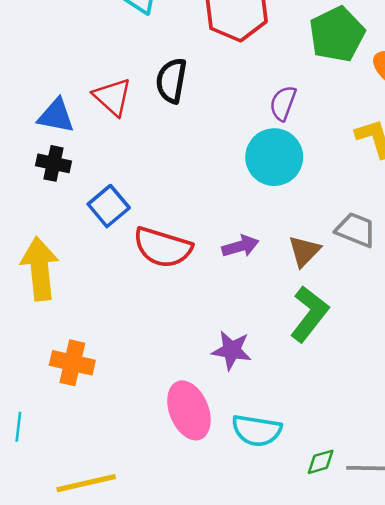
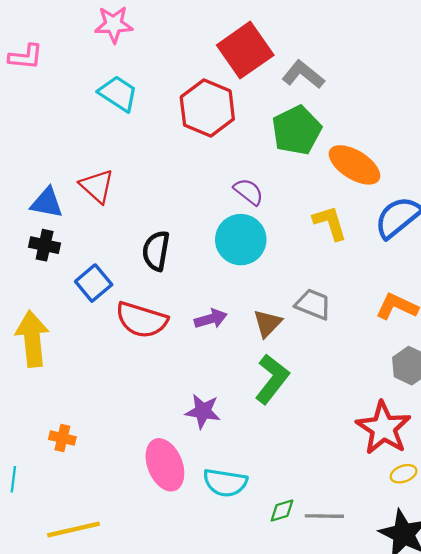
black semicircle: (171, 81) -> (156, 251), moved
purple semicircle: (283, 103) -> (249, 192), turned 108
orange cross: (72, 363) -> (62, 438), moved, size x0.7

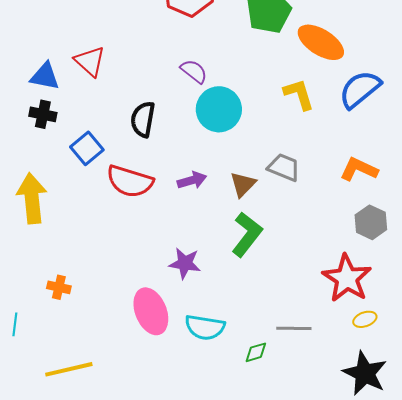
purple semicircle: (249, 192) -> (194, 71), moved
gray line: (324, 516) -> (294, 328), moved

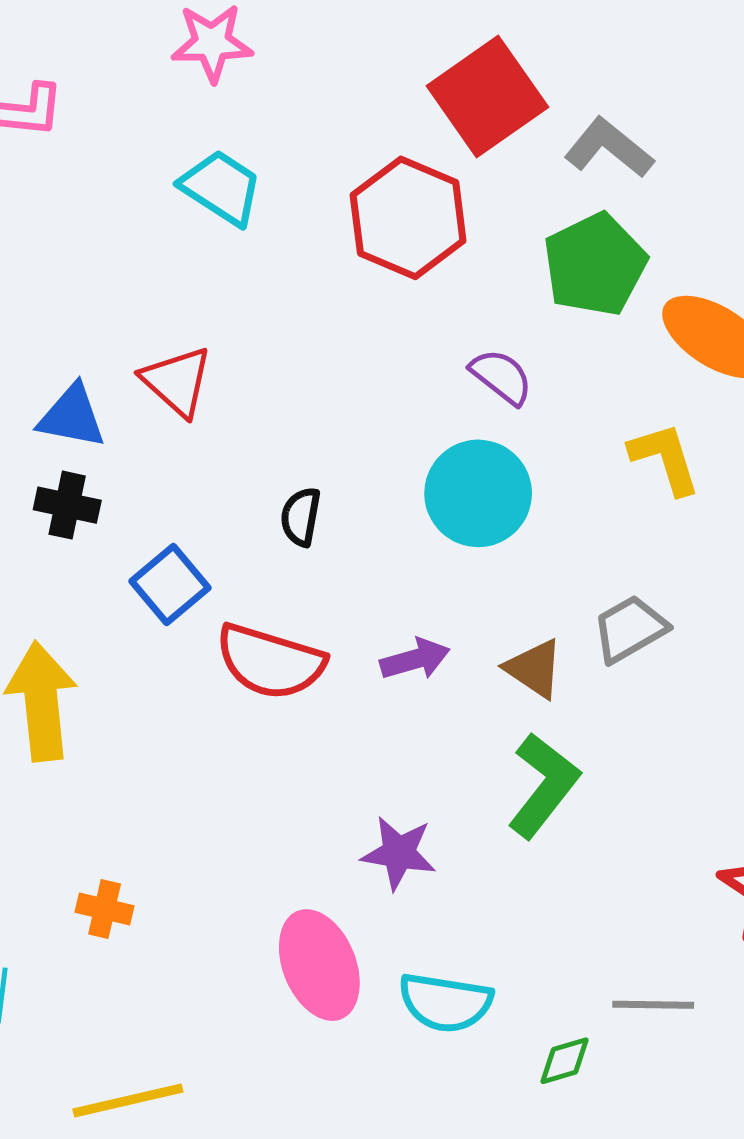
purple semicircle: (194, 71) -> (501, 377), moved
black semicircle: (143, 119) -> (301, 517), size x0.7
gray trapezoid: (284, 167) -> (630, 629), turned -52
brown triangle: (243, 184) -> (534, 669), turned -40

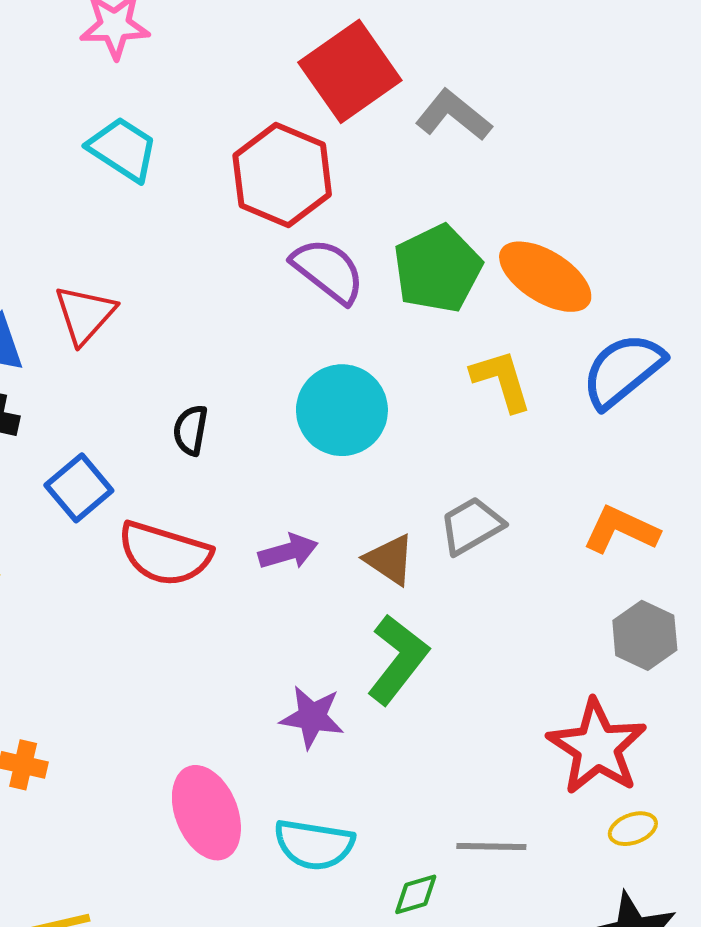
green pentagon: (595, 265) -> (438, 269), moved
purple semicircle: (501, 377) -> (328, 271), moved, size x1.4
red triangle: (177, 381) -> (85, 314), turned 30
purple star: (399, 853) -> (312, 717), moved

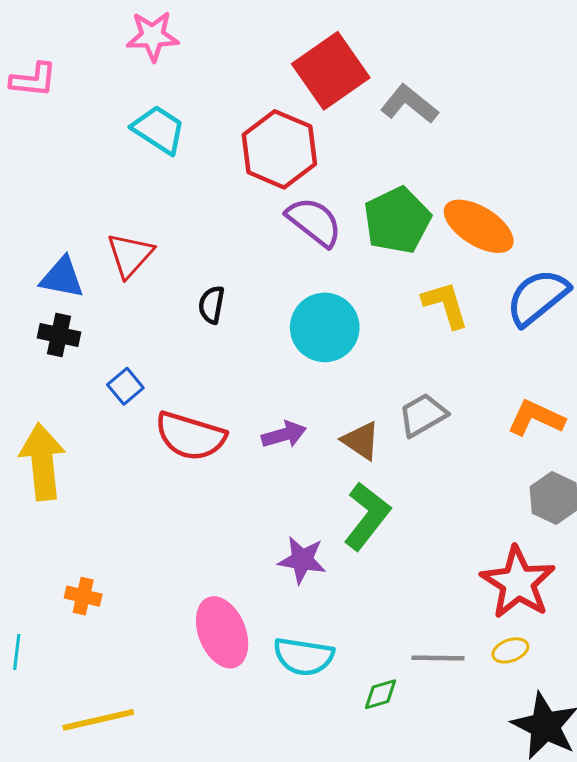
black semicircle: (190, 430) -> (211, 305), moved
blue square: (79, 488) -> (125, 386), size x0.7
yellow ellipse: (633, 829) -> (510, 650), moved

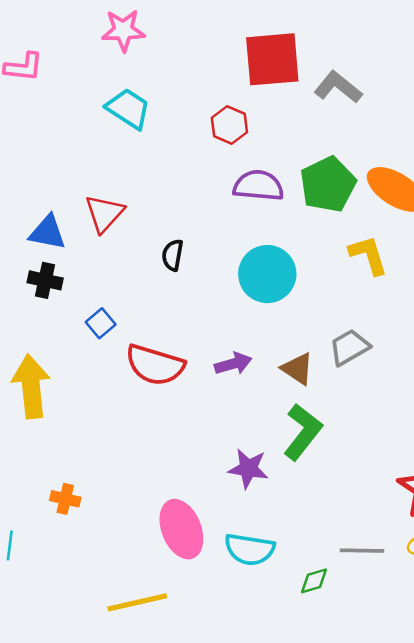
red square: (331, 71) -> (272, 59), turned 30
red hexagon: (279, 149) -> (229, 125), size x0.6
purple semicircle: (314, 222) -> (258, 186), turned -33
yellow line: (98, 720) -> (137, 602), moved

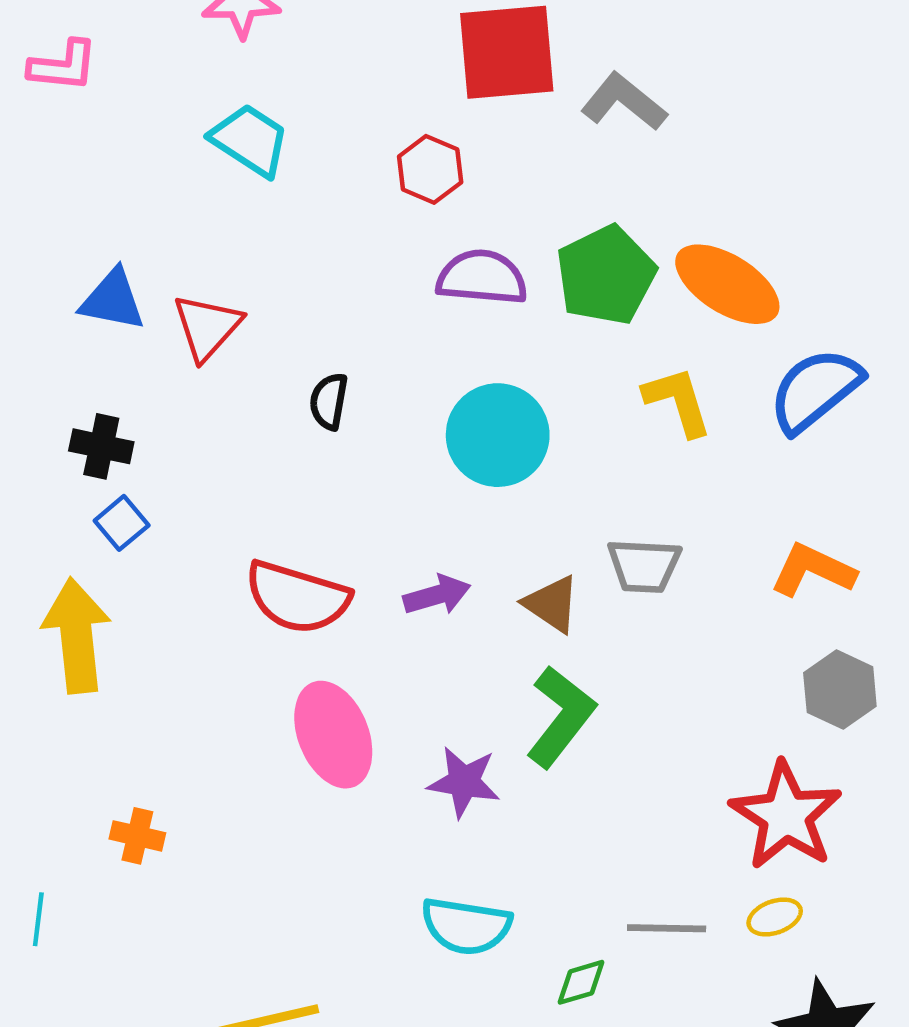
blue triangle: (48, 232) -> (113, 300), moved
blue square: (101, 323) -> (122, 523), moved
gray trapezoid: (349, 347) -> (644, 566), turned -147
pink ellipse: (181, 529) -> (333, 735), moved

